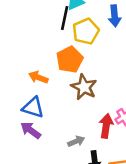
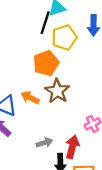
orange arrow: (38, 77) -> (30, 98), moved
red arrow: (106, 126) -> (72, 147), moved

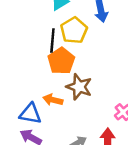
black line: (45, 23) -> (52, 40), moved

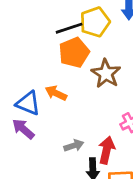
black line: (52, 40) -> (69, 28), turned 55
brown star: (79, 87) -> (106, 74), moved

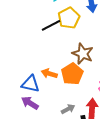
orange pentagon: (74, 52) -> (72, 74), moved

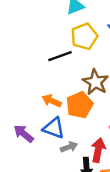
black line: (51, 25) -> (60, 56), moved
blue triangle: (30, 84) -> (54, 128), moved

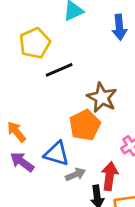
yellow pentagon: (84, 37) -> (35, 43), moved
orange arrow: (52, 101) -> (16, 132), moved, turned 30

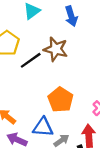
brown star: (102, 98) -> (56, 49), moved

